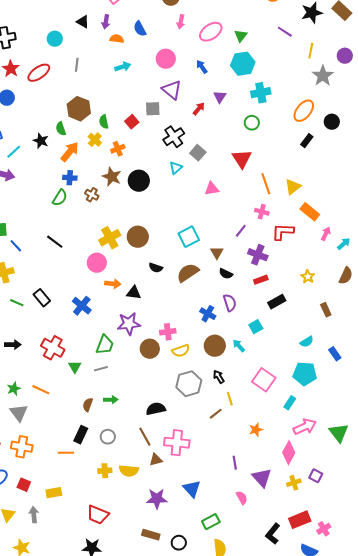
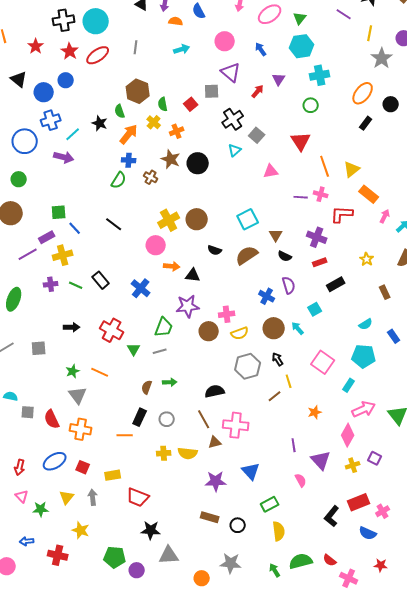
cyan circle: (55, 39) -> (96, 21), moved, size x1.6
purple line: (241, 231) -> (301, 197), moved, turned 56
red trapezoid: (98, 515) -> (138, 497), moved

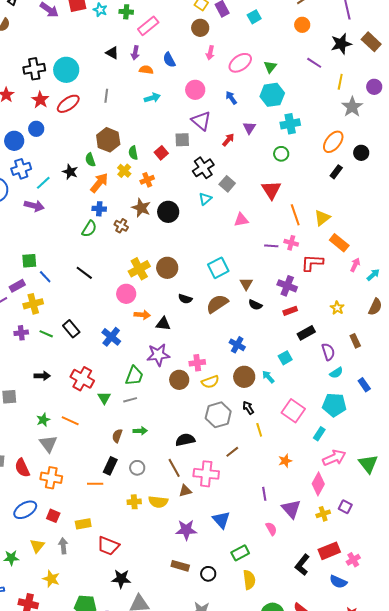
purple semicircle: (289, 285) -> (328, 352), moved
brown line: (275, 396) -> (232, 452), moved

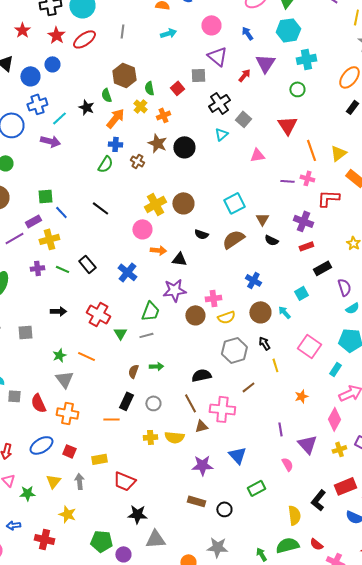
purple triangle: (249, 128) -> (265, 63), size x1.5
yellow semicircle: (249, 580) -> (294, 515), moved

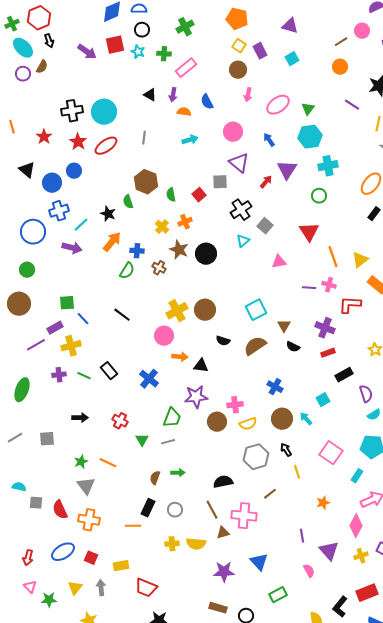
yellow cross: (140, 106) -> (162, 227), moved
orange arrow: (115, 118) -> (112, 242), moved
red cross: (98, 314) -> (120, 421), size x0.7

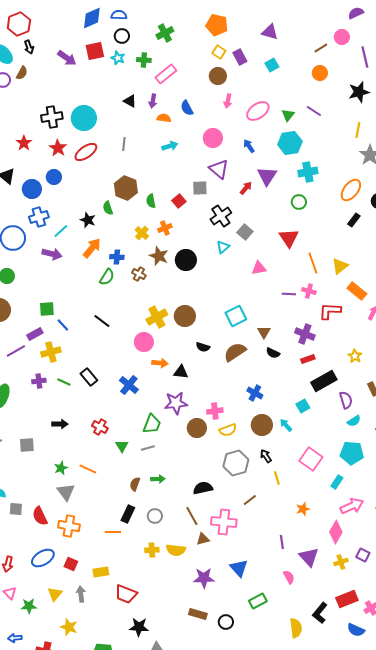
purple line: (352, 105) -> (314, 111), moved
black rectangle: (344, 375) -> (324, 381), size x1.4

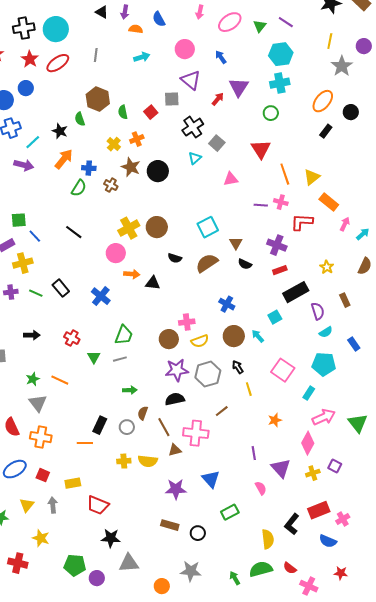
cyan hexagon: (290, 143) -> (281, 54), moved
purple star: (176, 403) -> (177, 370), moved
brown semicircle: (135, 484) -> (143, 413), moved

